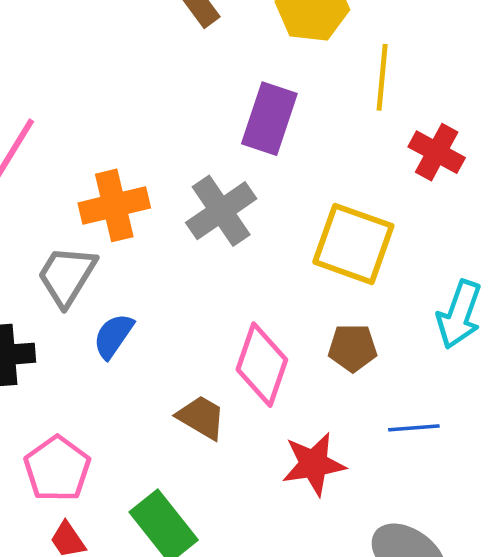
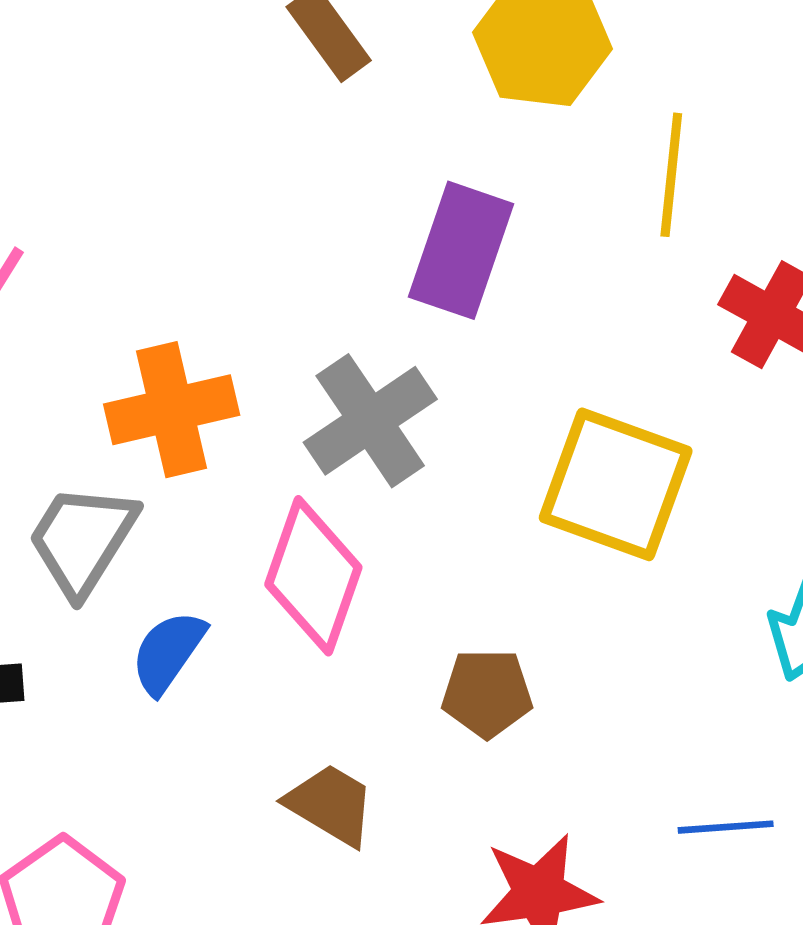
brown pentagon: (353, 348) -> (487, 693), moved
pink diamond: (262, 365) -> (313, 576), moved

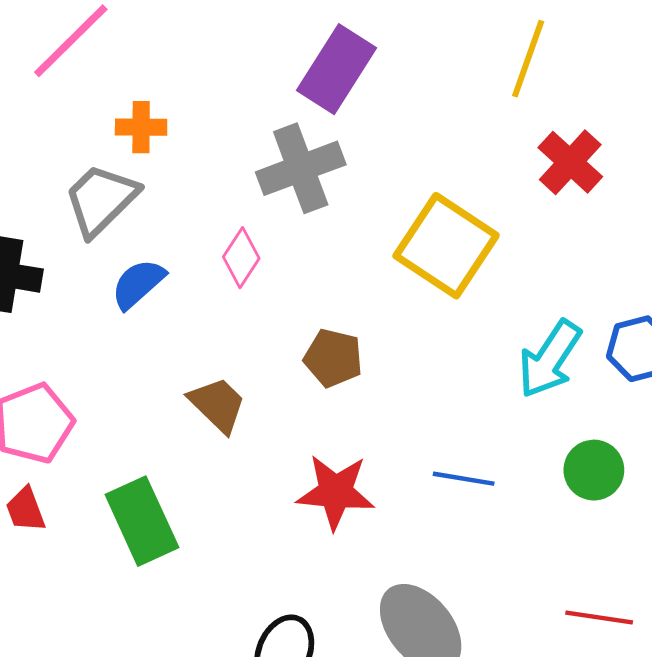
purple rectangle: (461, 250) -> (337, 69), moved
orange cross: (172, 410) -> (141, 127), moved, size x0.6
pink diamond: (313, 576) -> (241, 258), size x0.6

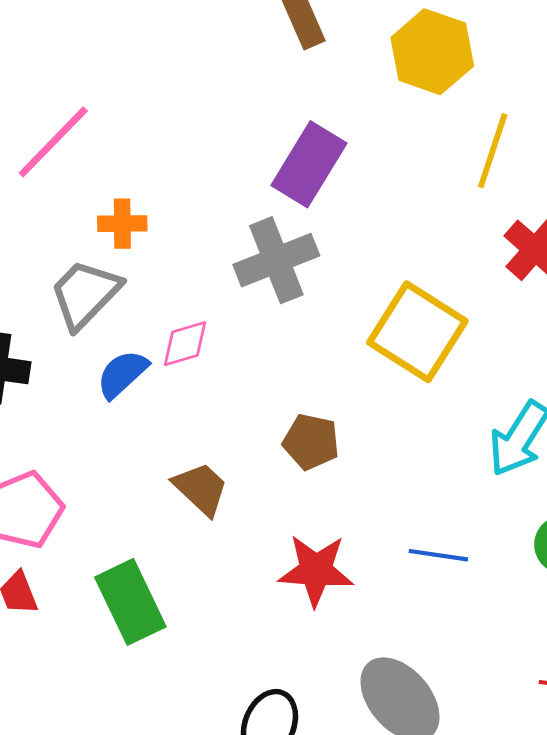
pink diamond: (241, 258) -> (185, 344), moved, turned 42

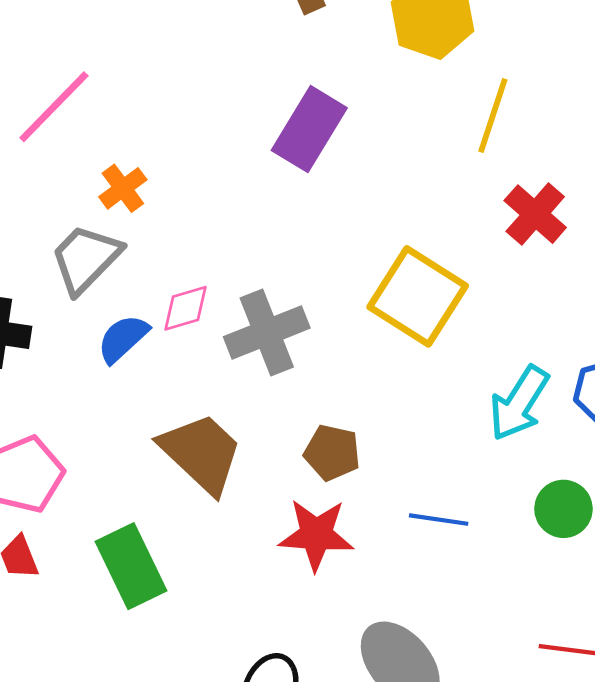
orange cross: (122, 224) -> (123, 188), turned -36
gray cross: (276, 260) -> (267, 332), moved
brown pentagon: (311, 442) -> (332, 453), moved
brown trapezoid: (201, 489) -> (201, 453), size x1.5

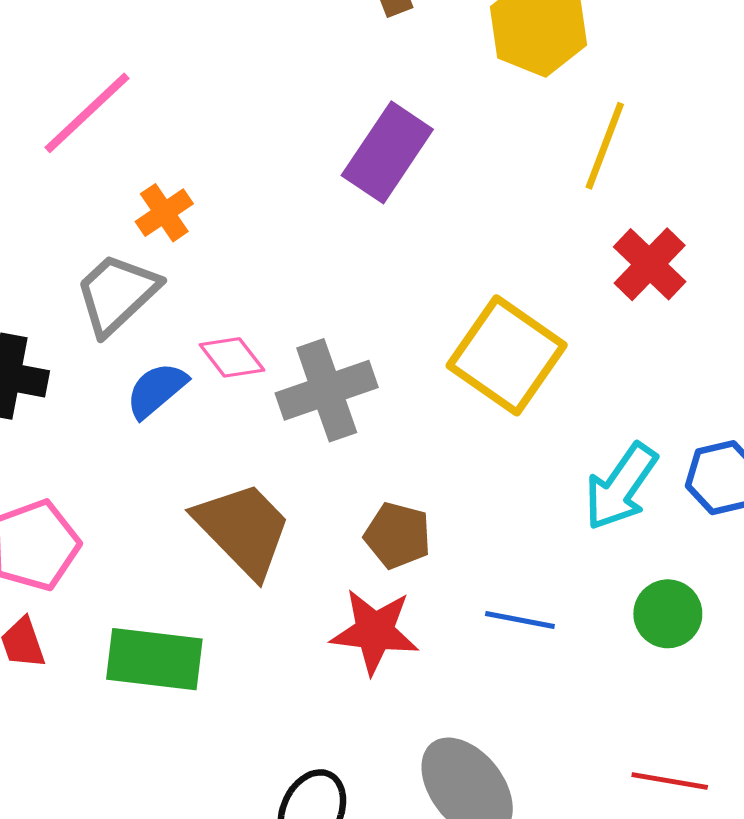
pink diamond: (186, 308) -> (232, 357), turned 66
green rectangle: (131, 566) -> (154, 659), turned -60

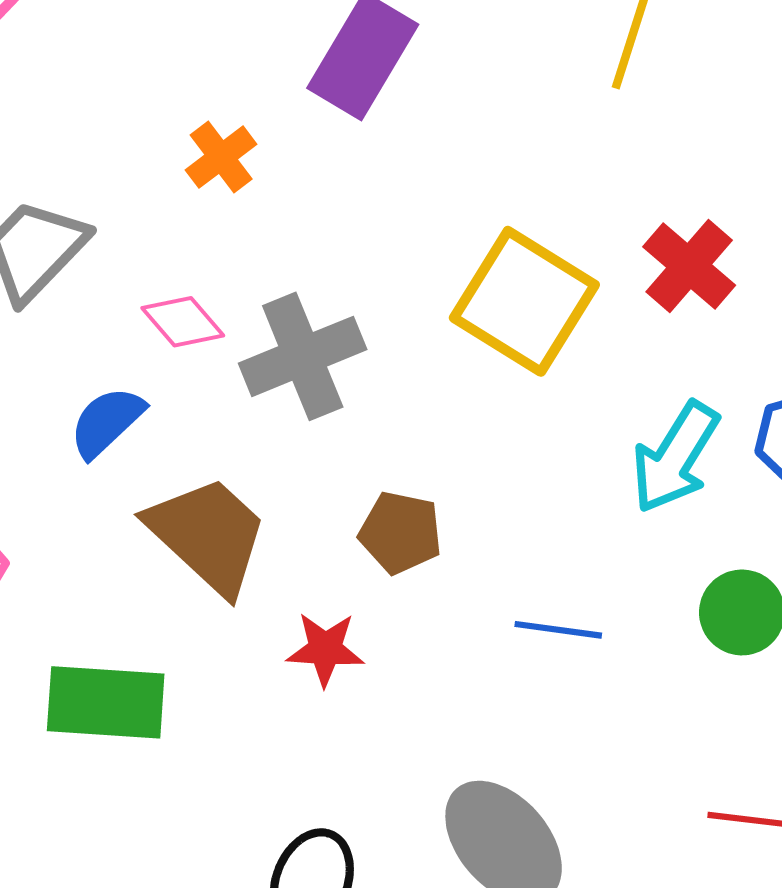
orange cross: (164, 213) -> (221, 157), moved
red cross: (650, 264) -> (689, 266), moved
blue semicircle: (156, 390) -> (107, 422), moved
red star: (375, 631) -> (325, 649), moved, size x0.7

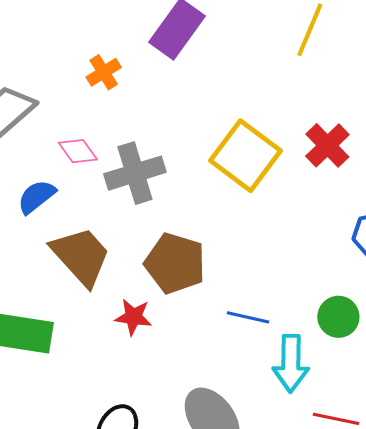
cyan arrow: (675, 457) -> (291, 363), moved, turned -36
brown pentagon: (401, 533) -> (175, 263), size x1.5

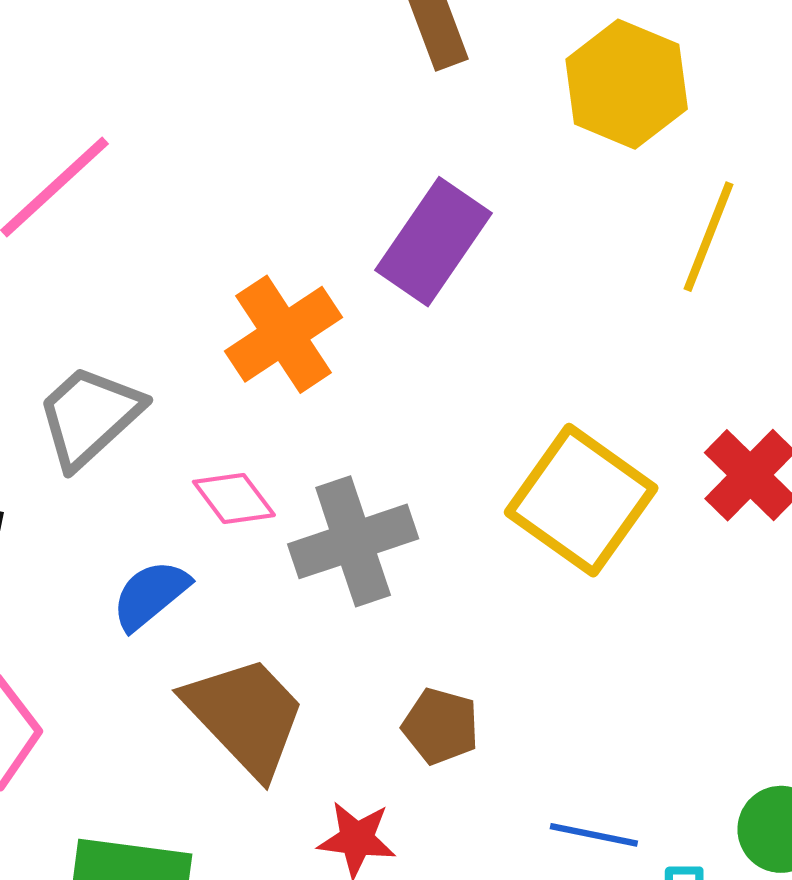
orange cross: (104, 72) -> (284, 334), size x1.6
brown pentagon: (175, 263) -> (441, 726), size x0.6

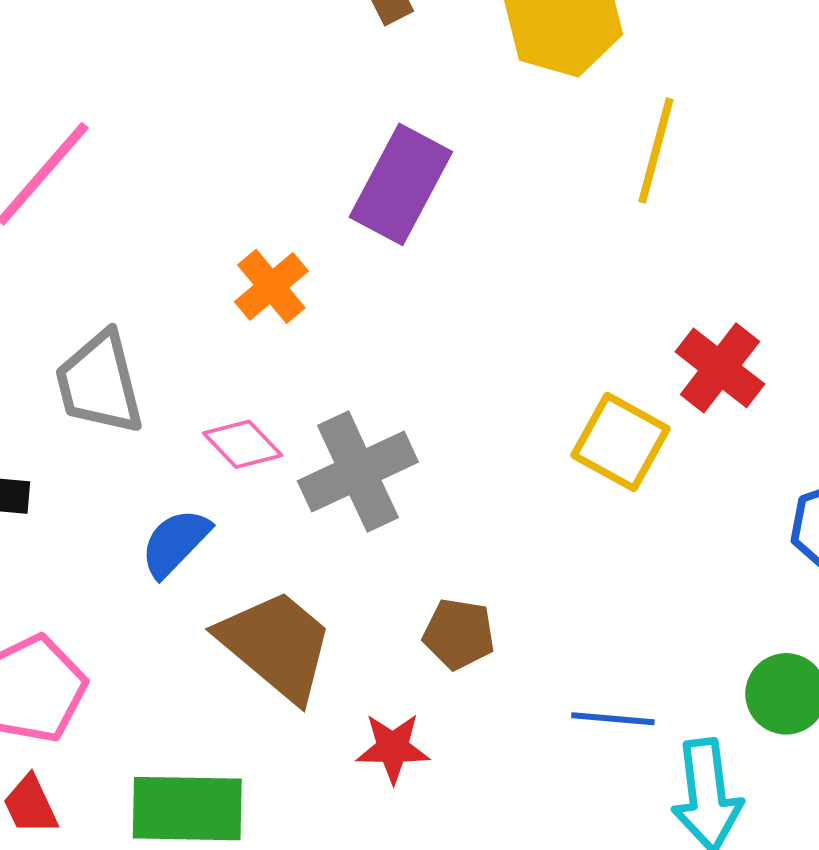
orange cross: (284, 334) -> (271, 286), size x0.7
gray trapezoid: (89, 416) -> (99, 383), turned -55
yellow square: (581, 500) -> (621, 442), moved, size x0.7

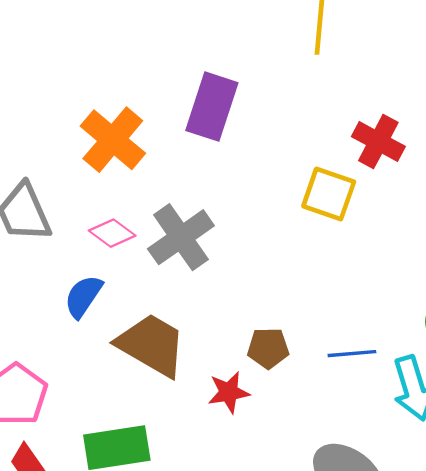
purple rectangle: (401, 184) -> (212, 107), moved
orange cross: (271, 286) -> (113, 140), size x1.5
brown pentagon: (459, 634) -> (268, 348), moved

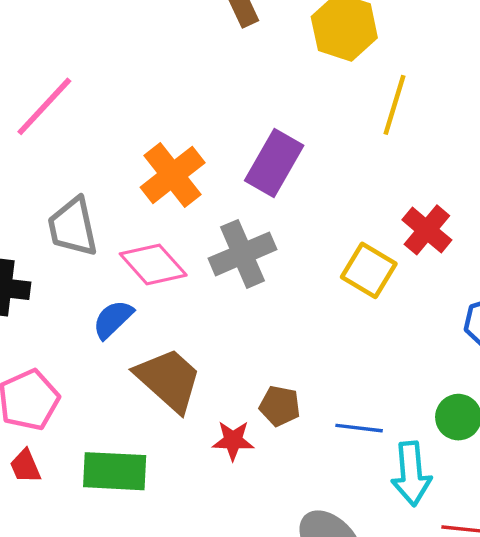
pink diamond: (112, 233) -> (153, 264), size x1.5
gray cross: (181, 237) -> (242, 254), moved

